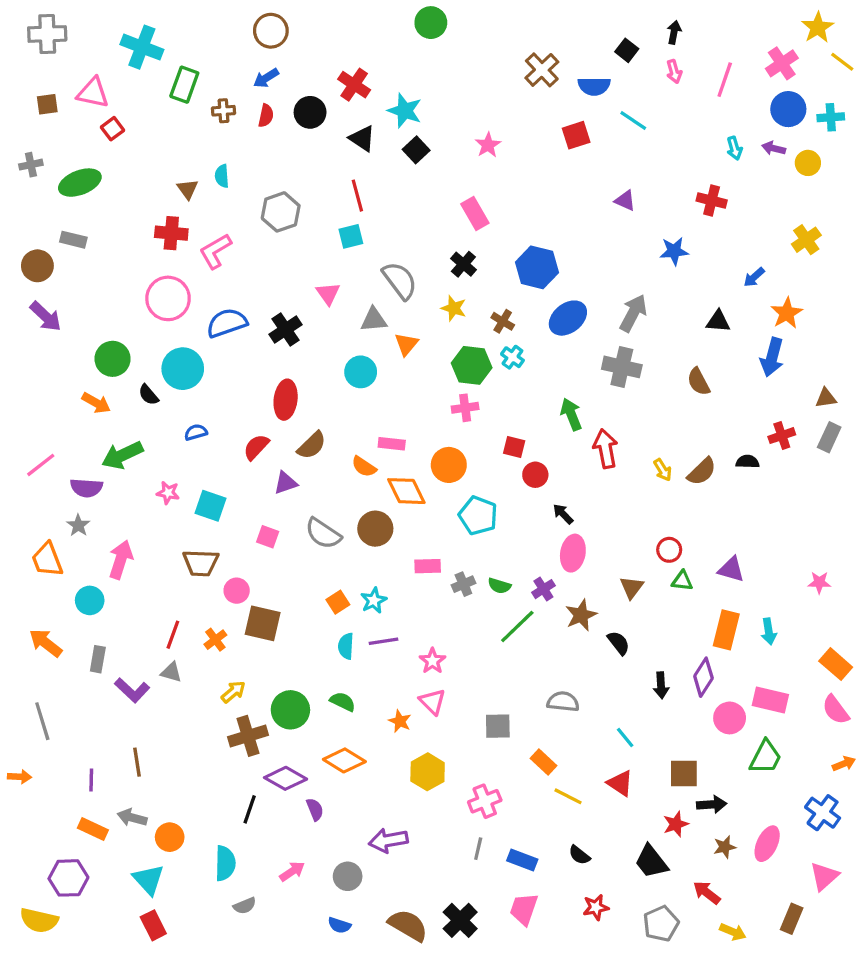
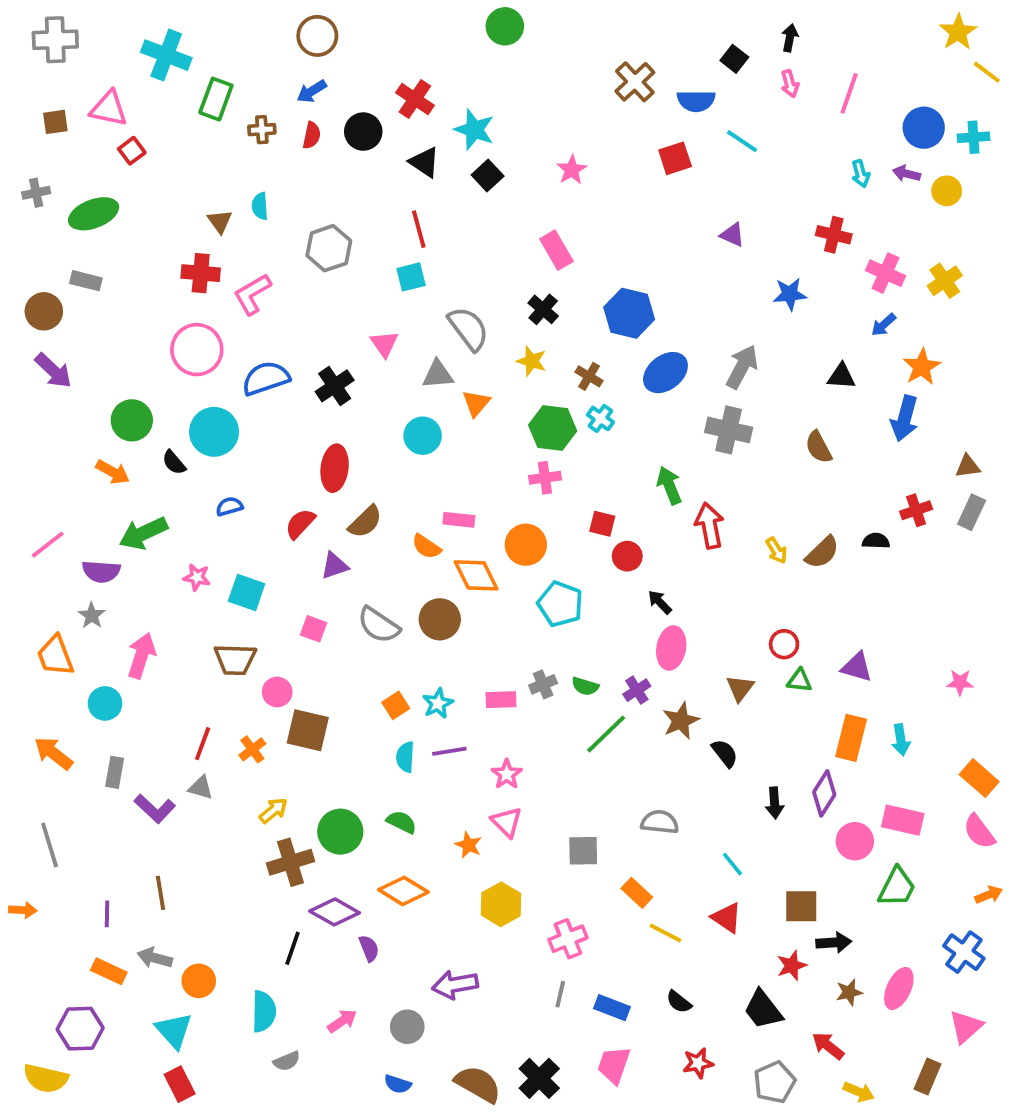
pink cross: (782, 63) -> (885, 273), moved, turned -32
pink rectangle: (428, 566) -> (501, 700), moved

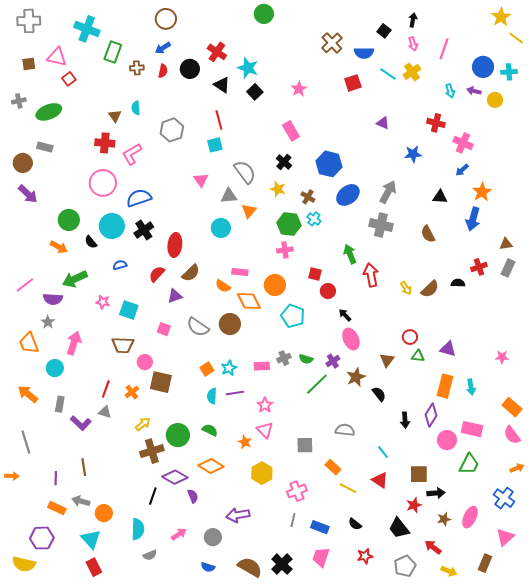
yellow cross: (945, 281) -> (412, 72), moved
black cross: (335, 386) -> (144, 230), moved
pink ellipse: (671, 648) -> (351, 339), turned -35

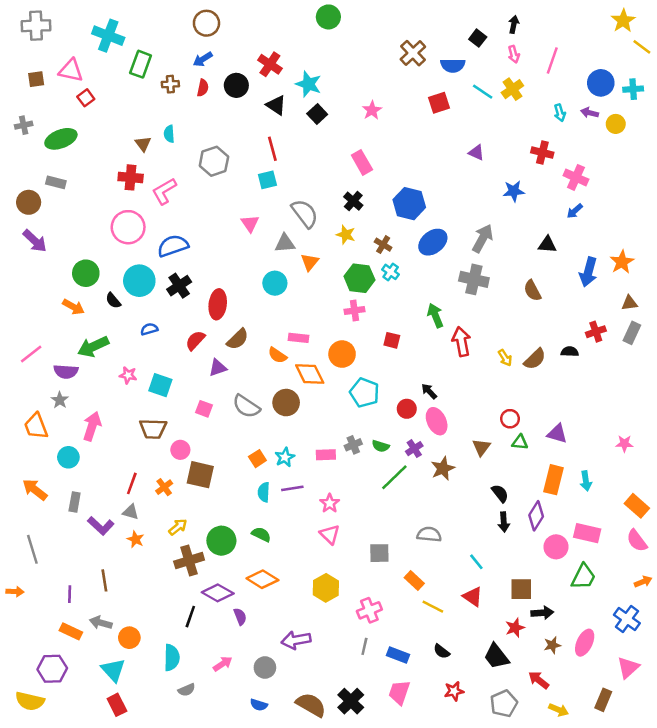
orange star: (482, 192) -> (622, 262), moved
red circle: (328, 291) -> (407, 409), moved
black semicircle: (379, 394) -> (500, 493), moved
orange star: (245, 442) -> (136, 539), moved

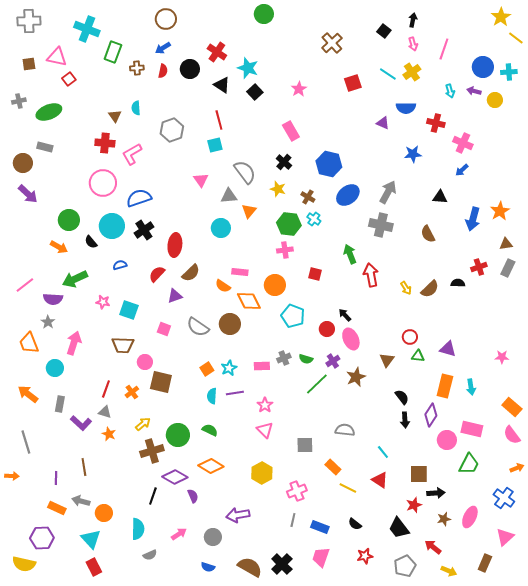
blue semicircle: (453, 65) -> (406, 108), moved

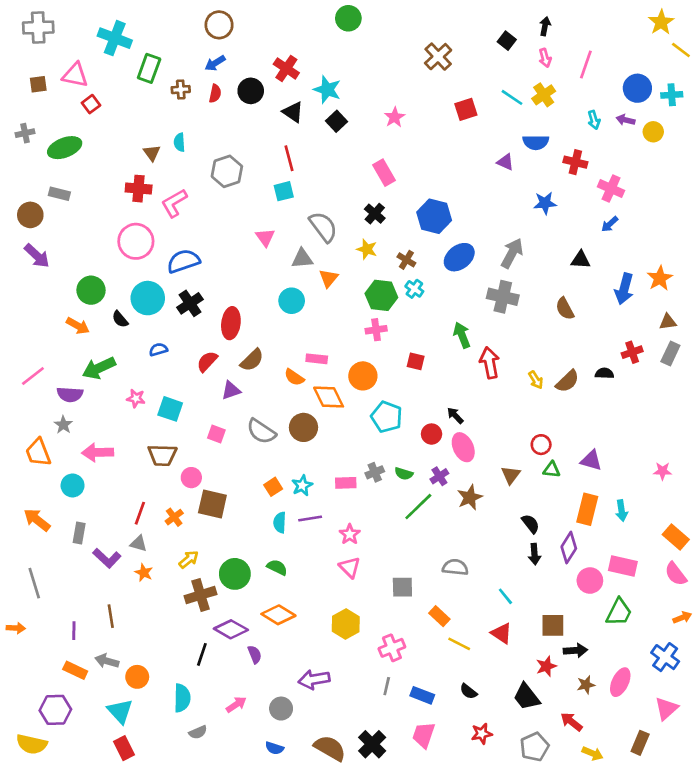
pink arrow: (74, 343) -> (98, 452), turned -110

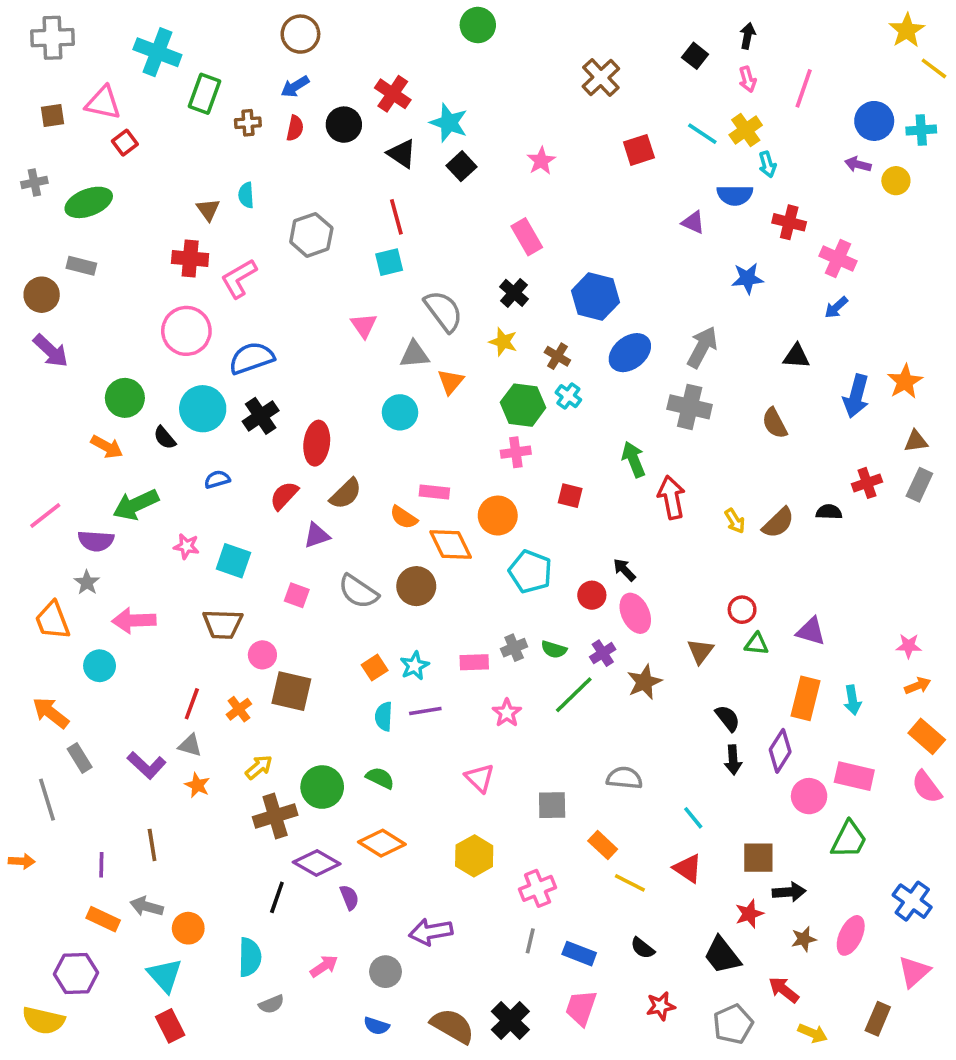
cyan arrow: (594, 120) -> (767, 164), moved
gray rectangle: (79, 533) -> (80, 758), moved, turned -42
pink star: (350, 534) -> (507, 713), moved
orange arrow: (682, 617) -> (918, 686), moved

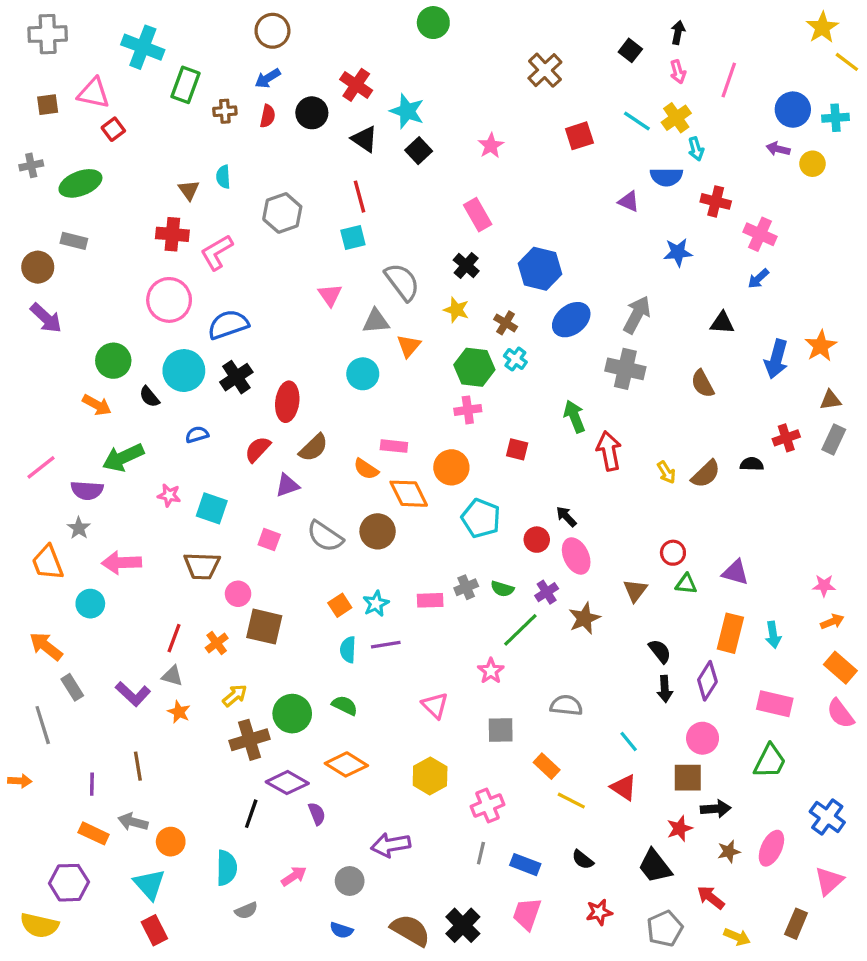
pink star: (507, 713) -> (491, 671), moved
pink circle: (809, 796) -> (703, 738), moved

